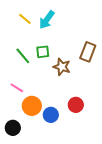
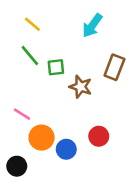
cyan arrow: (47, 20) -> (92, 26), moved
green line: (23, 56) -> (30, 56), moved

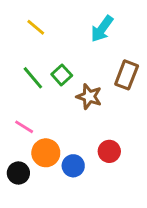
green line: (30, 56) -> (33, 78), moved
green square: (56, 67) -> (62, 75), turned -36
black circle: (17, 166) -> (18, 173), moved

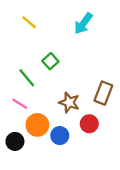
brown rectangle: (127, 75) -> (103, 93), moved
green line: (33, 78) -> (27, 78), moved
brown star: (89, 97) -> (69, 103), moved

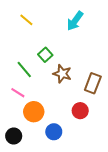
brown star: (69, 103) -> (62, 74), moved
blue circle: (60, 136) -> (54, 132), moved
black circle: (15, 141) -> (14, 136), moved

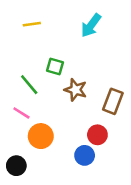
yellow line: (26, 20) -> (32, 24), turned -48
green square: (45, 55) -> (55, 67), turned -32
blue circle: (54, 132) -> (85, 155), moved

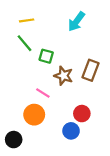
green line: (29, 85) -> (24, 43), moved
brown rectangle: (113, 101) -> (91, 70), moved
pink line: (21, 113) -> (43, 93), moved

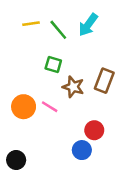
green line: (24, 43) -> (58, 30), moved
orange circle: (34, 115) -> (24, 107), moved

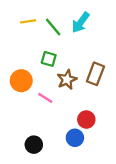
brown star: (73, 87) -> (67, 80), turned 30
orange circle: (24, 107) -> (21, 81), moved
black circle: (16, 160) -> (34, 145), moved

